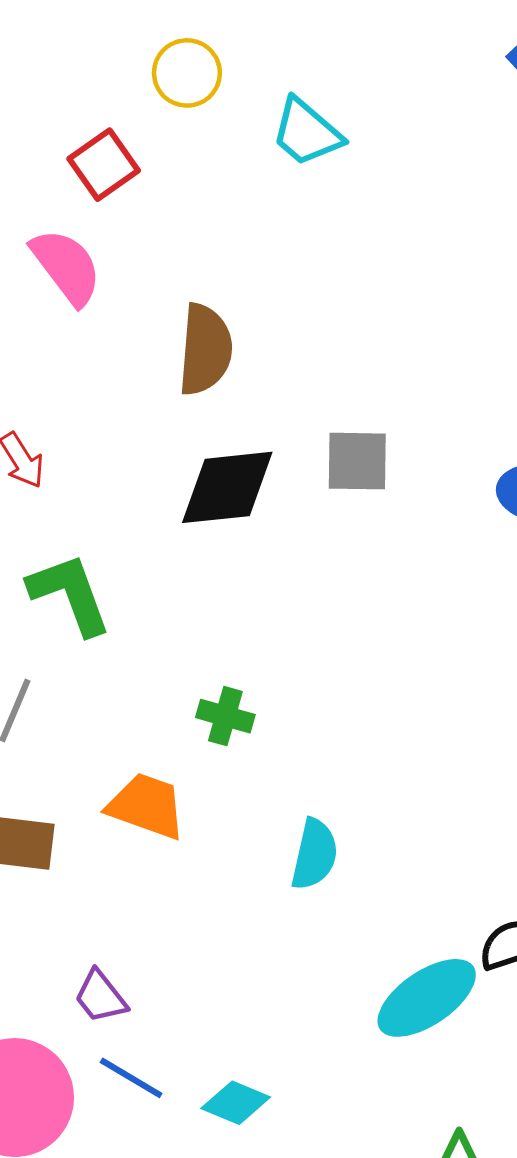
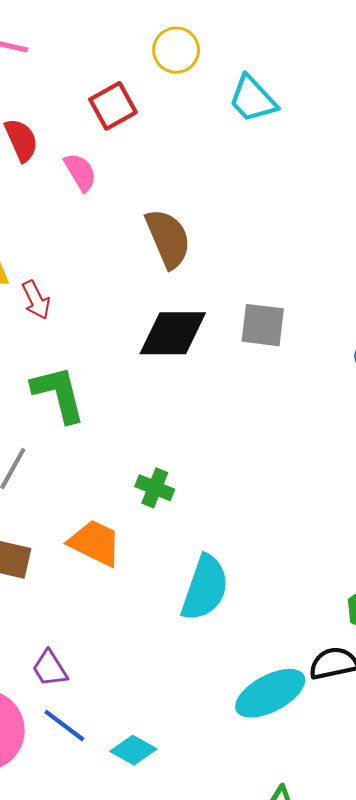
pink semicircle: (66, 267) -> (80, 172), size x0.7
brown semicircle: (205, 350) -> (168, 238), turned -34
cyan semicircle: (314, 854) -> (205, 588), size x1.4

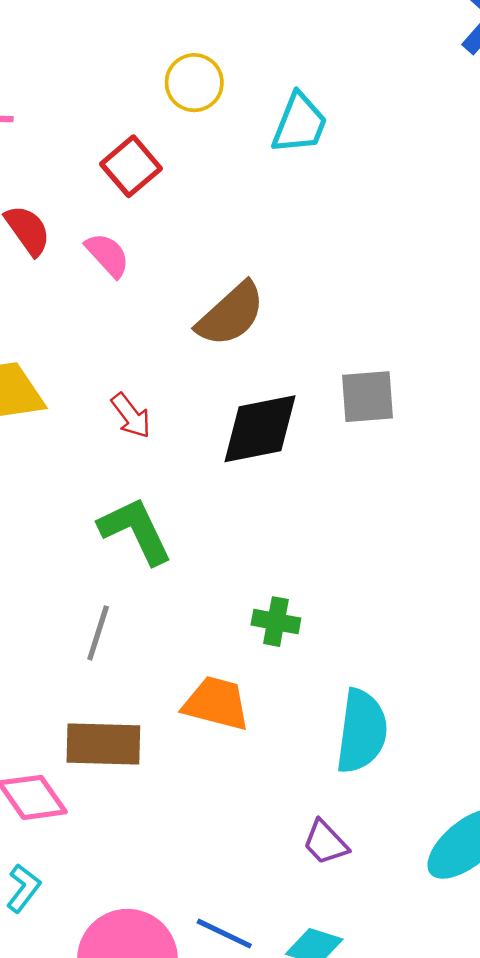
cyan trapezoid: (253, 99) -> (300, 124), turned -104
brown semicircle: (168, 238) -> (231, 314), turned 82
red arrow: (36, 300) -> (131, 416), moved
purple trapezoid: (50, 668) -> (325, 843), moved

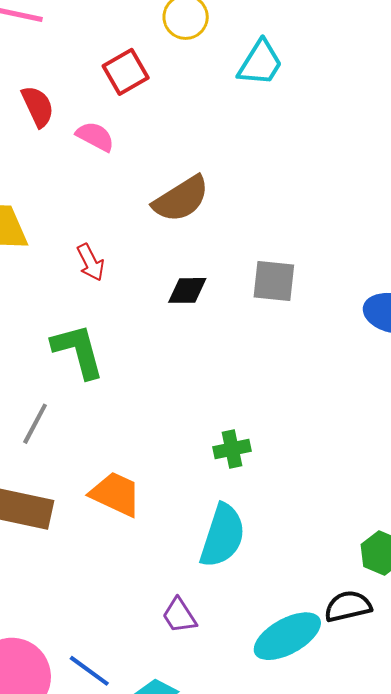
pink semicircle: (107, 255) -> (95, 136), turned -30
black diamond: (260, 429) -> (187, 290), size x0.6
green cross: (276, 622) -> (232, 449), moved, turned -33

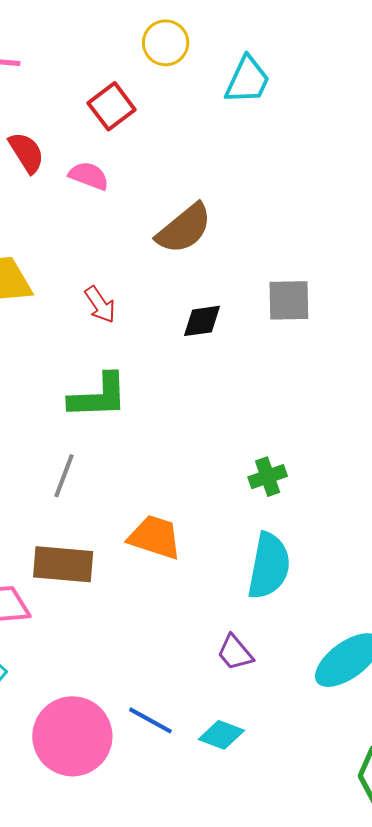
green L-shape: (78, 351) -> (98, 396), turned 110

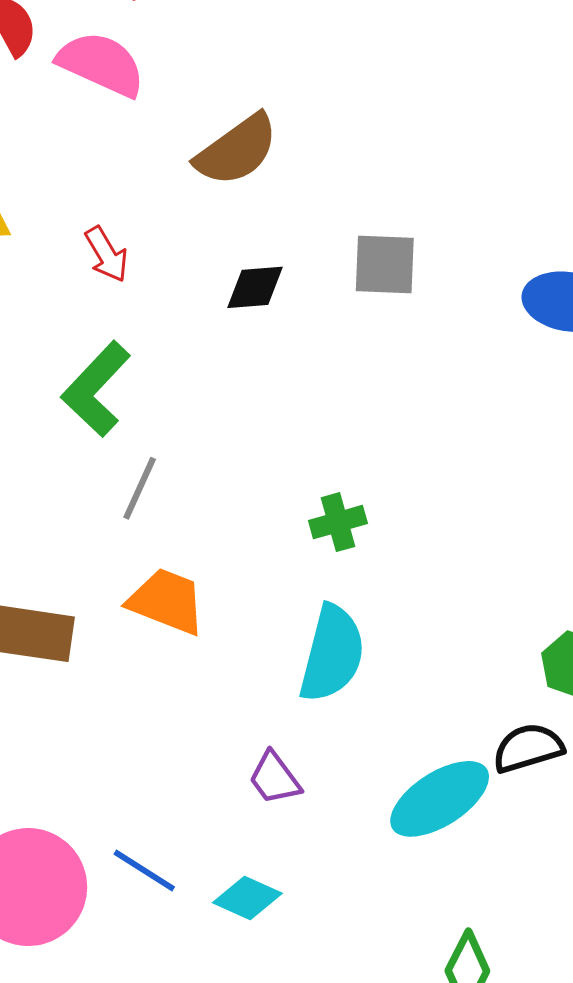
pink semicircle: (89, 176) -> (101, 64), size x1.5
green L-shape: (98, 396) -> (96, 389), turned 132
gray line: (64, 476) -> (140, 488), moved

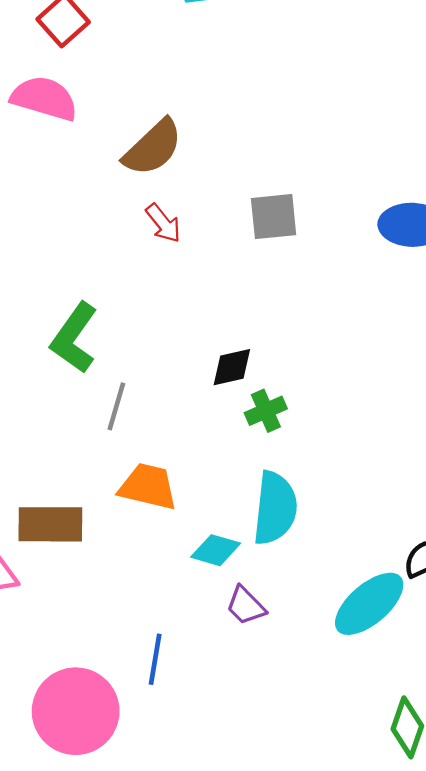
red arrow: (107, 254) -> (163, 223), moved
black diamond: (255, 287) -> (232, 367), moved
blue line: (144, 871) -> (155, 659), moved, turned 75
cyan diamond: (247, 898) -> (216, 550), moved

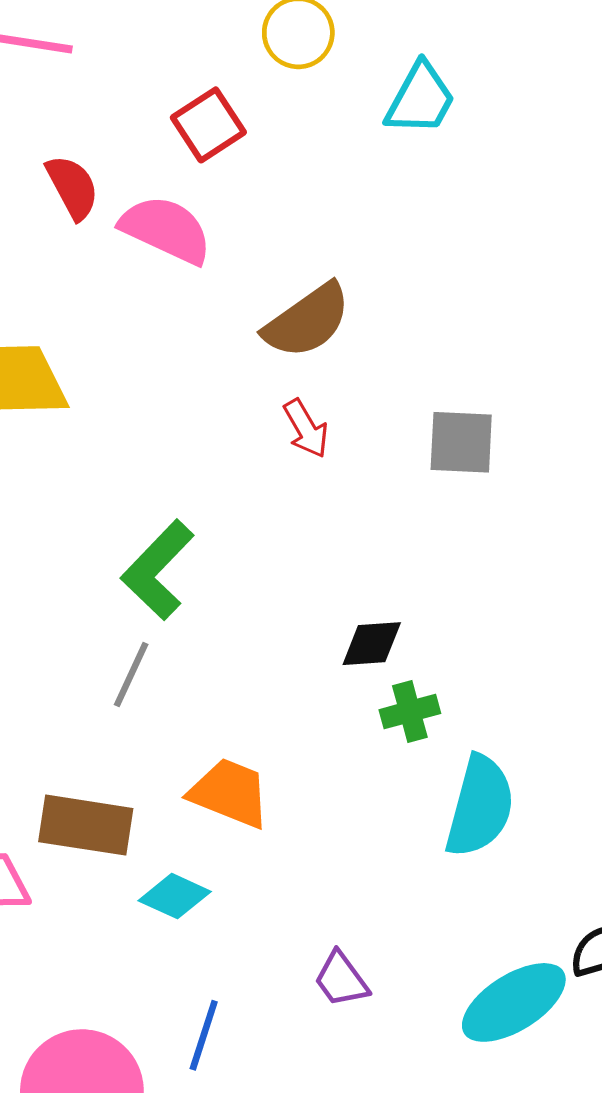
gray line: (116, 406) -> (131, 675), moved
cyan semicircle: (275, 508) -> (480, 806), moved
cyan diamond: (216, 550) -> (175, 896), moved

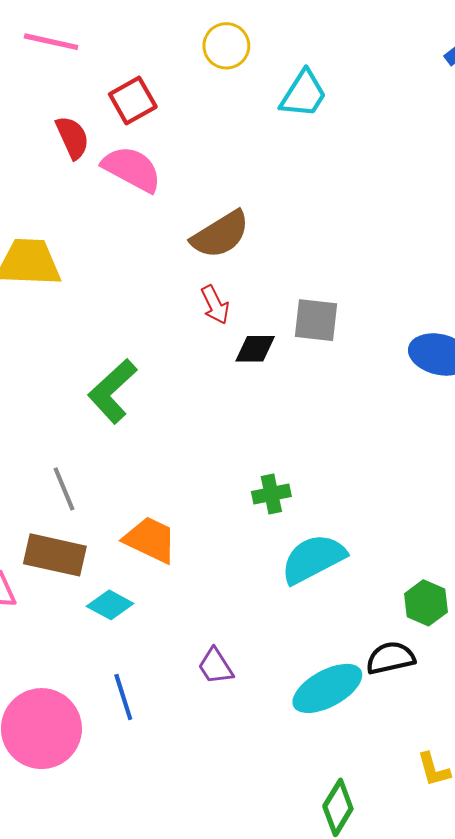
red square: (208, 125) -> (133, 100), moved
black diamond: (372, 644) -> (255, 349), moved
gray line: (131, 675) -> (64, 489), moved, turned -51
cyan semicircle: (480, 806) -> (313, 559), turned -136
blue line: (204, 1035) -> (123, 697), turned -39

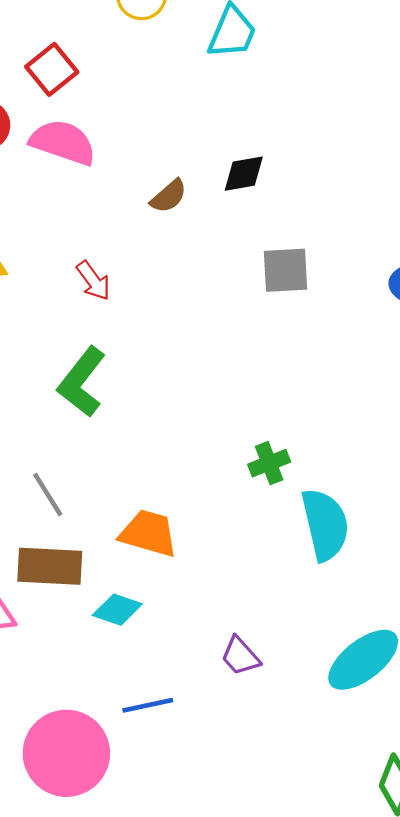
brown semicircle: (220, 234) -> (169, 196), size x0.6
red arrow: (215, 305) -> (93, 281), moved
black diamond: (255, 349) -> (244, 174), moved
cyan semicircle: (313, 559) -> (325, 524), turned 114
blue line: (123, 697) -> (148, 705), turned -75

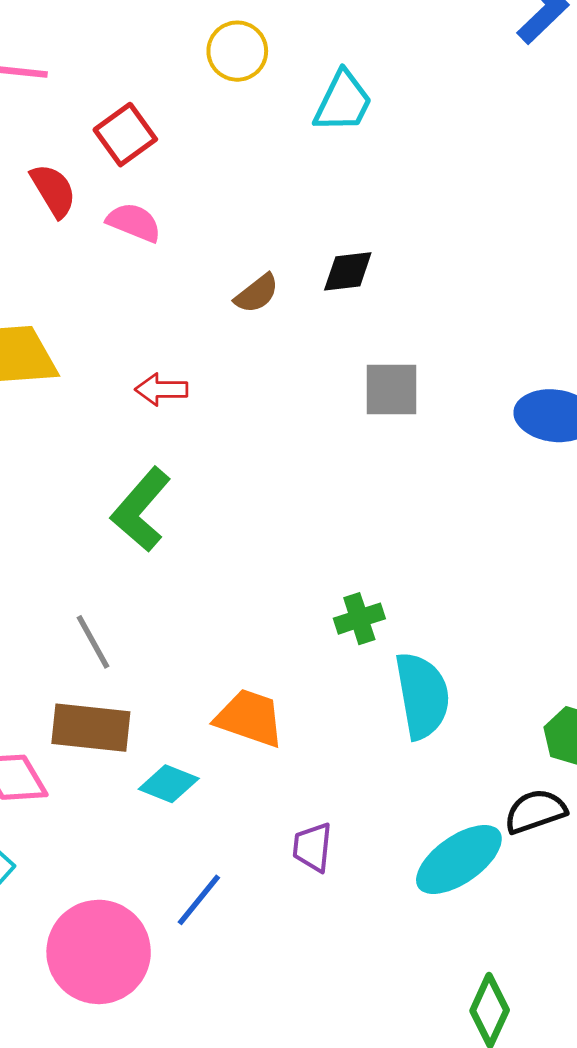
pink semicircle: (63, 142) -> (134, 222), size x0.7
red arrow: (93, 281) -> (161, 389), turned 123
orange trapezoid: (149, 533) -> (250, 718), moved
purple trapezoid: (240, 656) -> (312, 847), turned 45
blue line: (148, 705) -> (199, 900), turned -42

